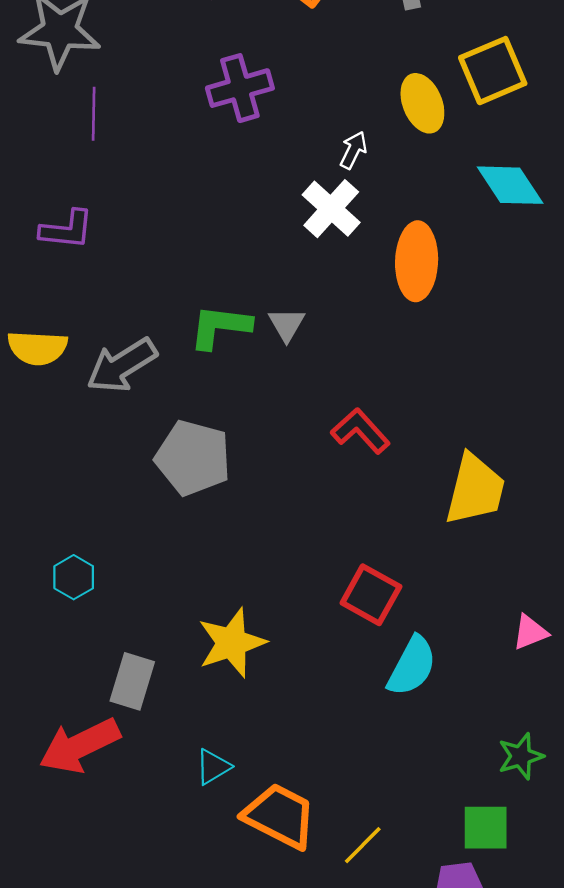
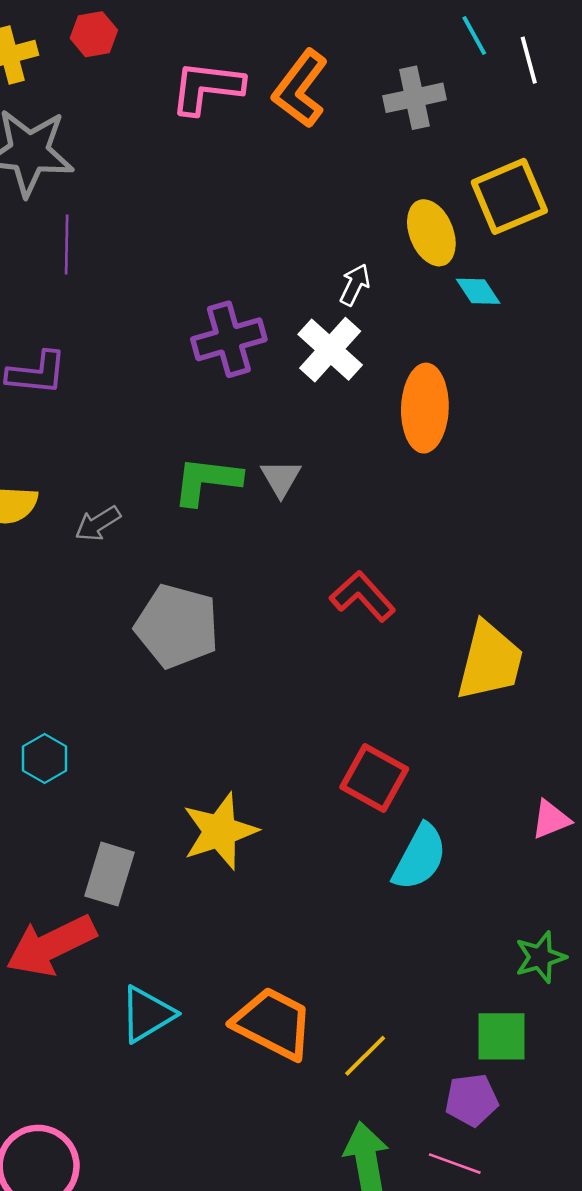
purple cross: (240, 88) -> (229, 339), moved
cyan diamond: (510, 185) -> (478, 291), moved, size x0.6
gray arrow: (122, 365) -> (98, 524), size x0.6
cyan triangle: (213, 767) -> (147, 1014), moved, size x1.4

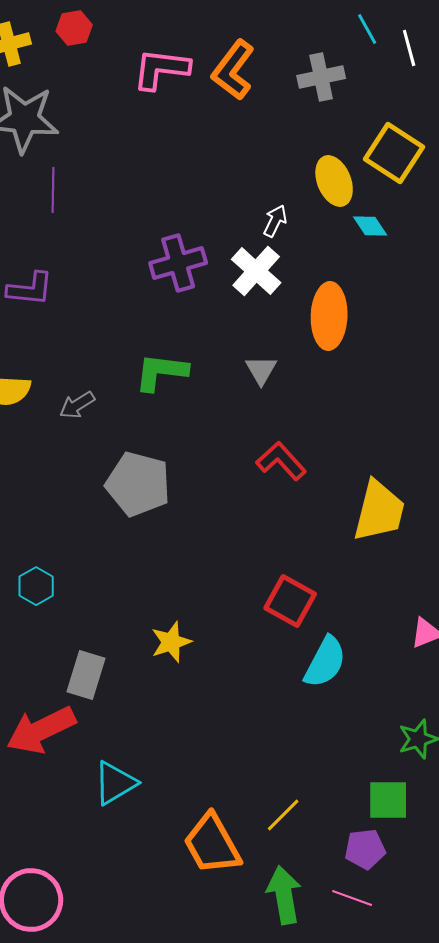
yellow square: (509, 196) -> (394, 153), turned -34
gray triangle: (281, 478) -> (261, 370), moved
yellow star: (220, 831) -> (171, 642), size x0.7
orange trapezoid: (273, 1023) -> (212, 844), moved, turned -146

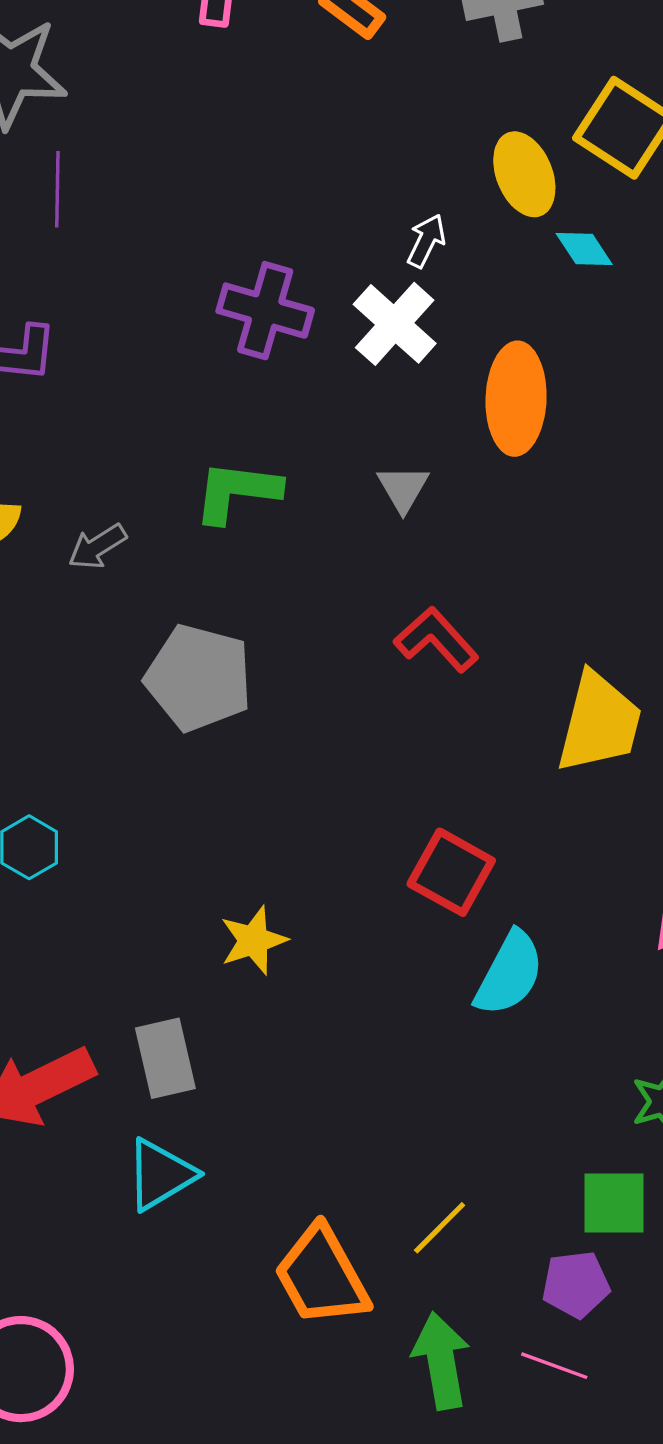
purple cross: (178, 263) -> (265, 311), turned 32
gray rectangle: (86, 675) -> (165, 1058), moved, turned -30

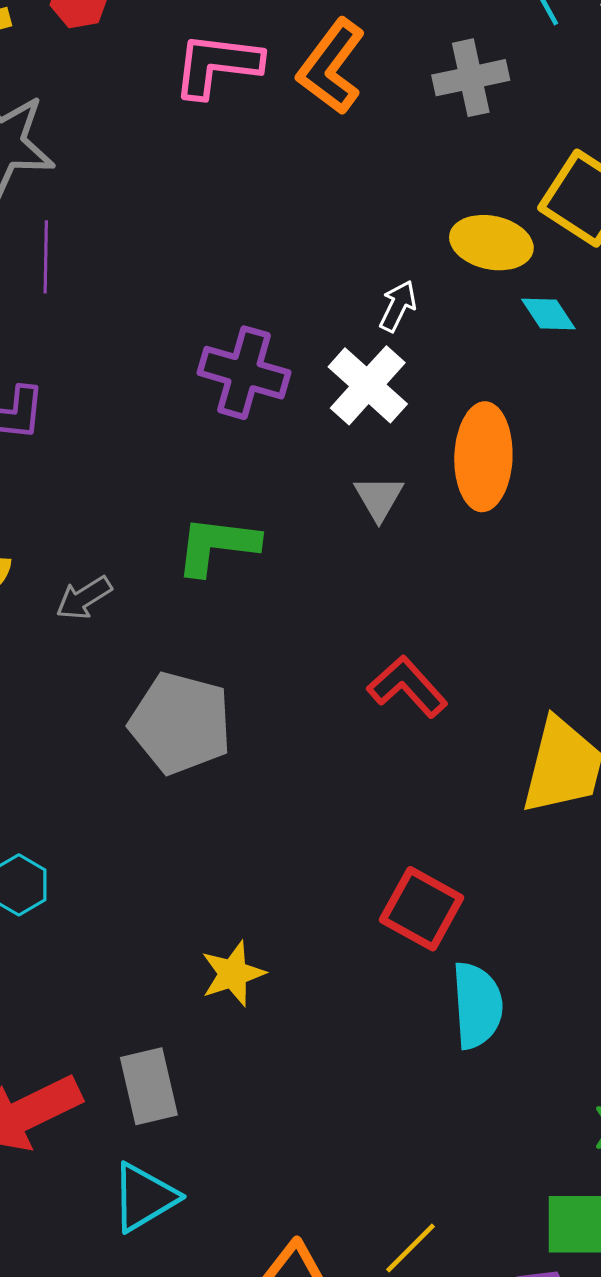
yellow ellipse: (524, 174) -> (491, 243), turned -56
gray triangle: (403, 488) -> (379, 498), moved
cyan semicircle: (509, 974) -> (477, 1005), turned -32

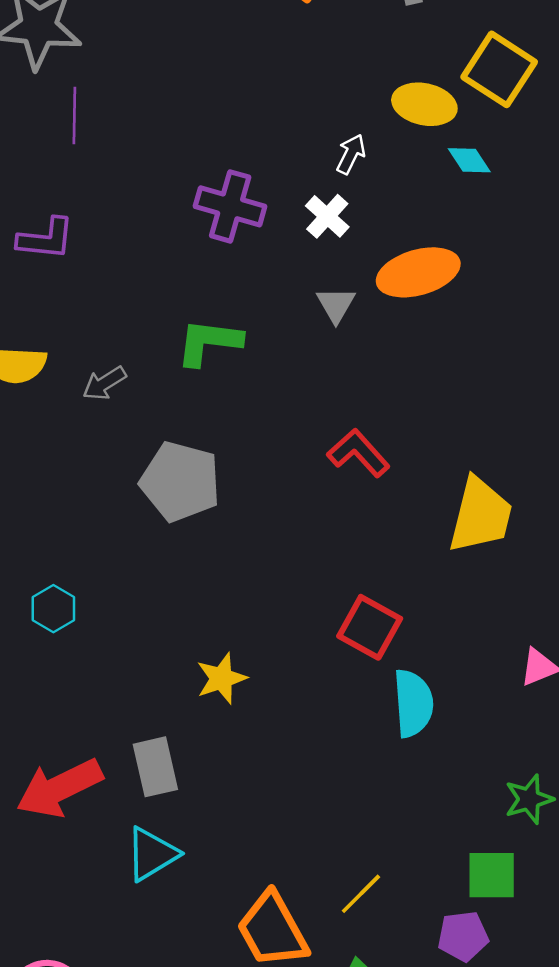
white cross: (368, 385) -> (327, 216), size x0.7
orange ellipse: (483, 457) -> (418, 272), turned 72

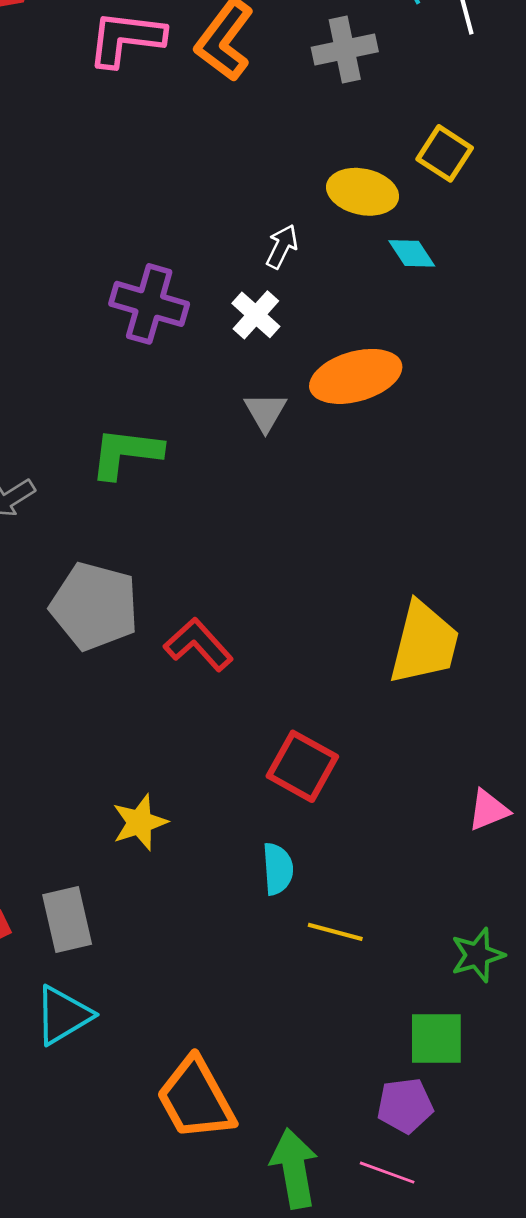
yellow square: (499, 69) -> (445, 153), size x0.7
red L-shape: (358, 453) -> (198, 645), moved
cyan semicircle: (413, 703) -> (278, 869), moved, size x0.7
yellow line: (361, 894) -> (335, 932), moved, turned 60

